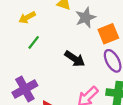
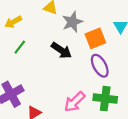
black arrow: (75, 59) -> (61, 50), moved

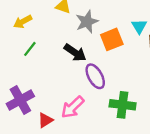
purple ellipse: (100, 66) -> (95, 76), moved
pink arrow: (75, 102) -> (73, 107), moved

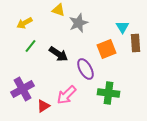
orange square: (112, 39) -> (106, 49), moved
black arrow: (75, 53) -> (58, 54), moved

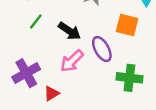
orange square: (106, 49) -> (127, 25), turned 36
pink arrow: (66, 95) -> (72, 61), moved

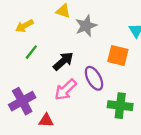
black arrow: (69, 31) -> (63, 61), turned -75
red triangle: (51, 93) -> (46, 120), turned 35

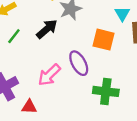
black arrow: (63, 61) -> (47, 29), moved

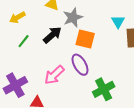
orange square: (103, 40) -> (85, 39), moved
green cross: (106, 91) -> (104, 89), turned -35

